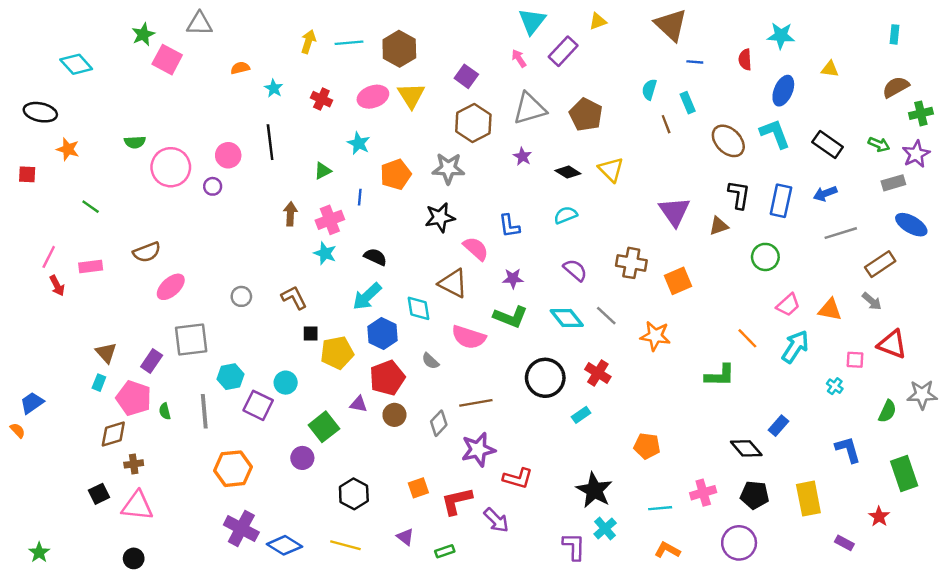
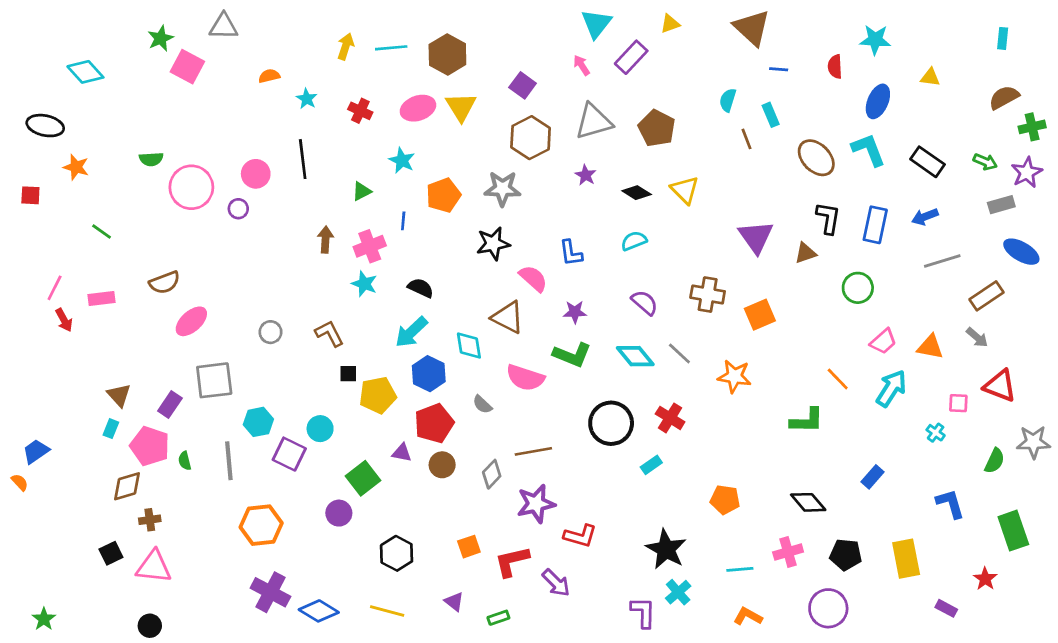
black diamond: (746, 448) -> (808, 502), moved

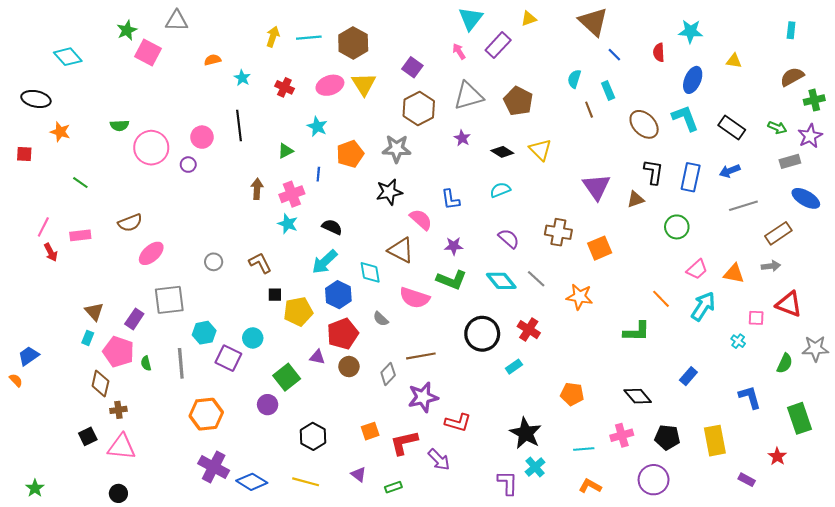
blue line: (779, 69) -> (614, 55), turned 40
gray arrow: (977, 337) -> (771, 266), turned -48
brown diamond: (127, 486) -> (100, 383), turned -60

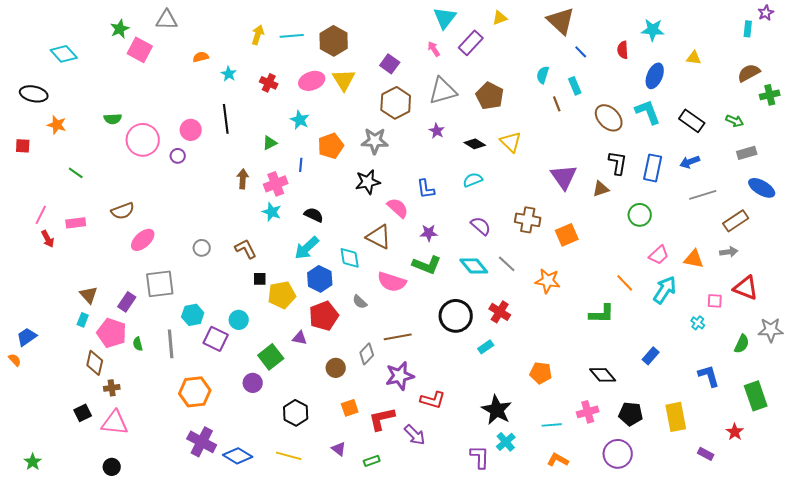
purple star: (810, 136) -> (766, 13), moved, size x0.7
brown circle: (349, 367) -> (336, 368), moved

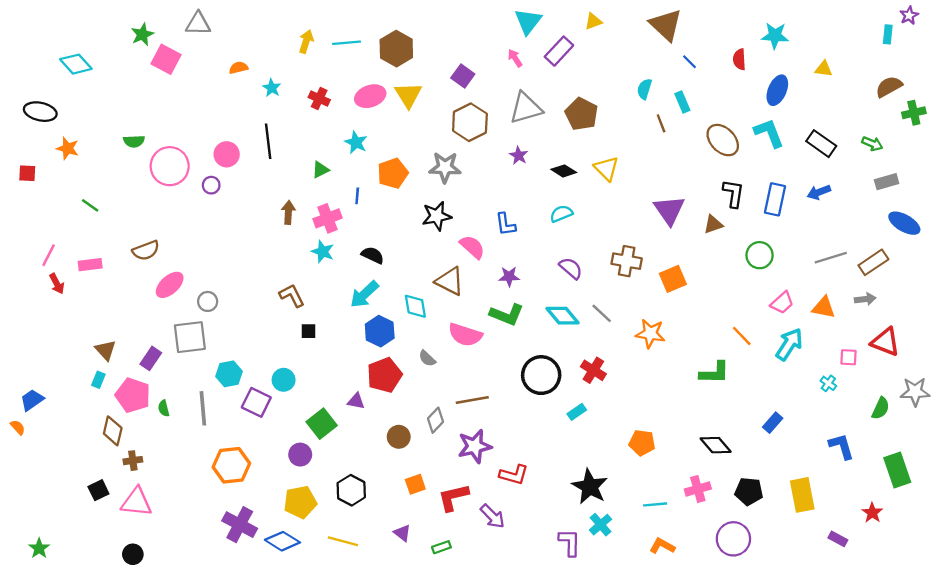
gray line: (703, 195) -> (831, 258), moved
gray circle: (202, 248) -> (208, 301), moved
yellow pentagon: (282, 295) -> (300, 502), moved

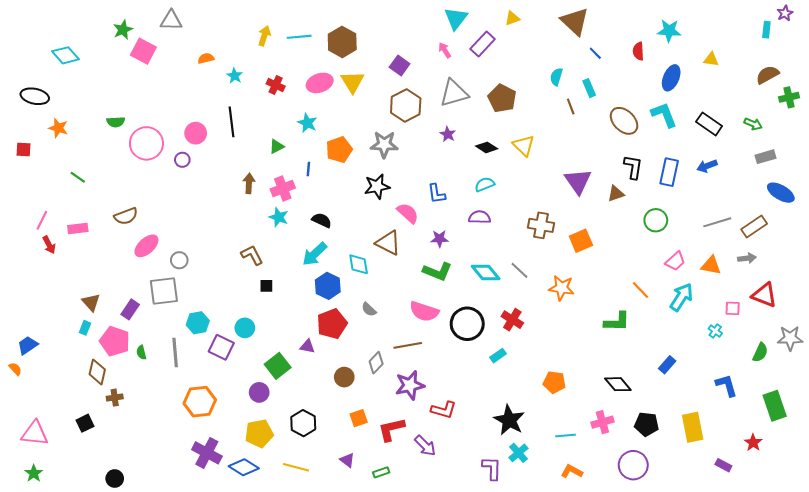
purple semicircle: (571, 268) -> (480, 217), moved, turned -40
pink semicircle: (465, 335) -> (424, 311), moved
pink triangle: (136, 502) -> (35, 433), moved

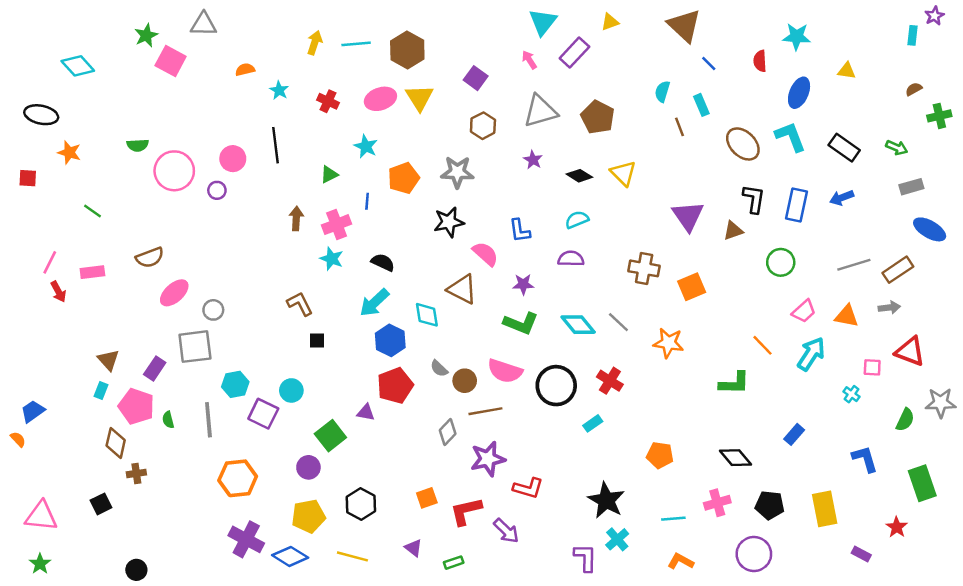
brown semicircle: (767, 75) -> (914, 89), size x0.6
brown hexagon: (406, 105) -> (483, 126), size x0.7
brown circle: (344, 377) -> (465, 381), moved

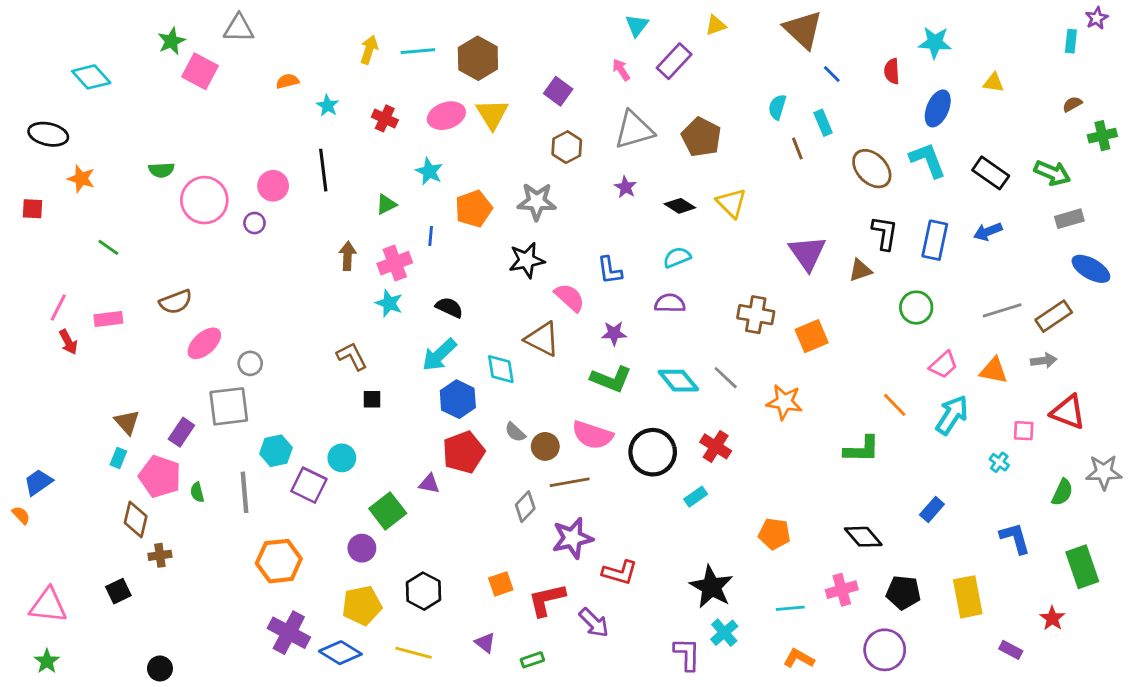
cyan triangle: (543, 22) -> (637, 25), size x0.7
green arrow: (897, 148) -> (1052, 173), size x1.4

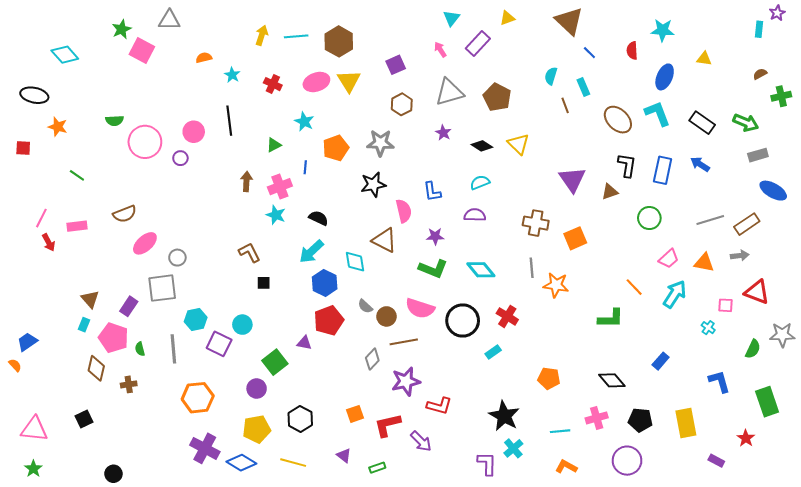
purple square: (558, 91) -> (396, 65), turned 30
blue arrow: (988, 232) -> (700, 164), turned 54
pink semicircle: (570, 297) -> (404, 211), turned 35
gray line: (726, 378) -> (532, 268), moved, turned 42
brown cross: (160, 555) -> (129, 384), moved

